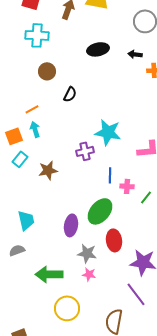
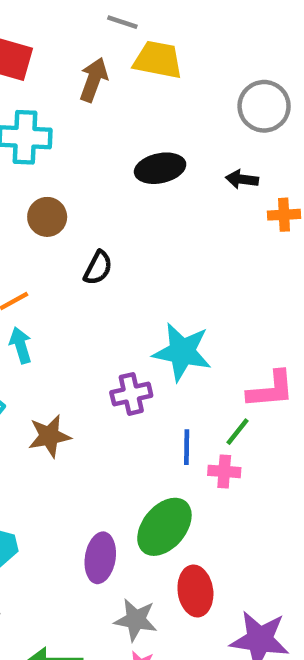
green line: (146, 197) -> (238, 432), moved

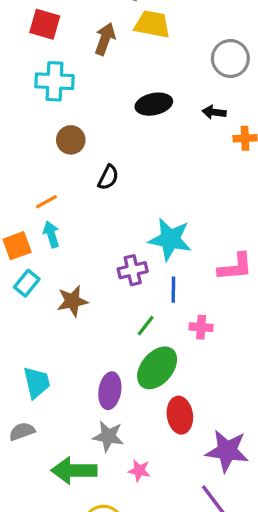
green line: (238, 432) -> (146, 326), moved
blue line: (187, 447) -> (173, 290), moved
gray star: (136, 620) -> (108, 436), moved

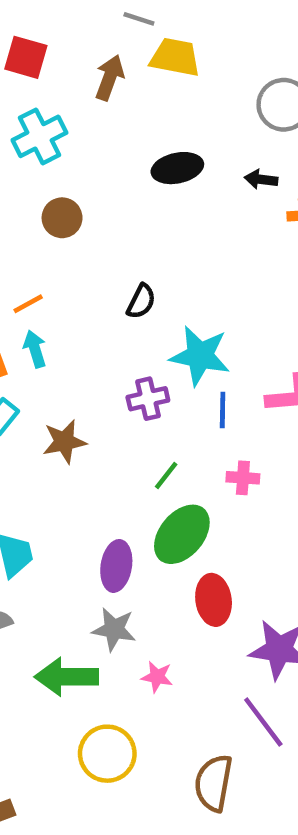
cyan cross: (55, 81) -> (39, 136), turned -30
black semicircle: (108, 177) -> (141, 301), moved
blue line: (173, 290) -> (223, 410), moved

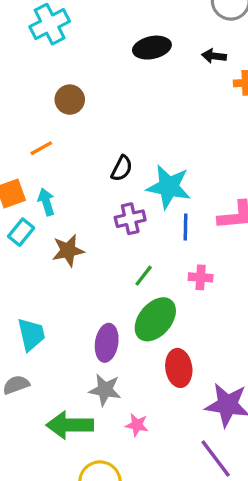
brown circle: (62, 218) -> (70, 100), moved
black semicircle: (141, 301) -> (122, 168), moved
cyan arrow: (35, 349) -> (46, 202), moved

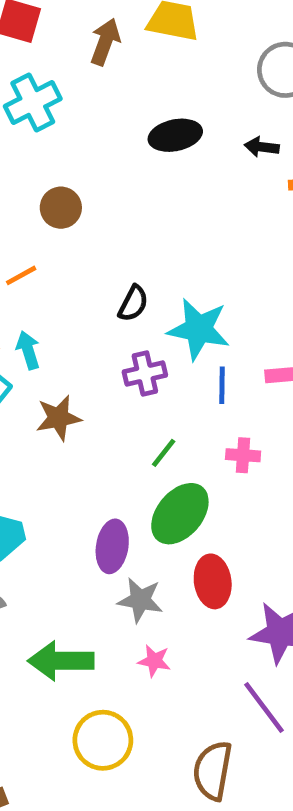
gray star: (105, 390) -> (140, 600), moved

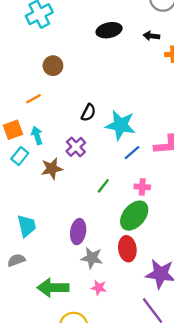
purple cross: (145, 373) -> (76, 147), moved, turned -30
blue line: (222, 385) -> (132, 153), turned 48
green ellipse: (180, 514) -> (134, 216), moved

